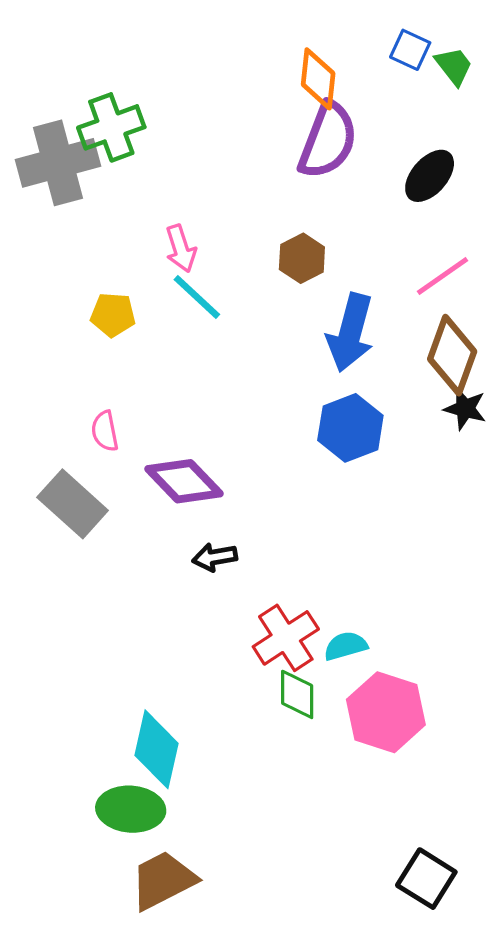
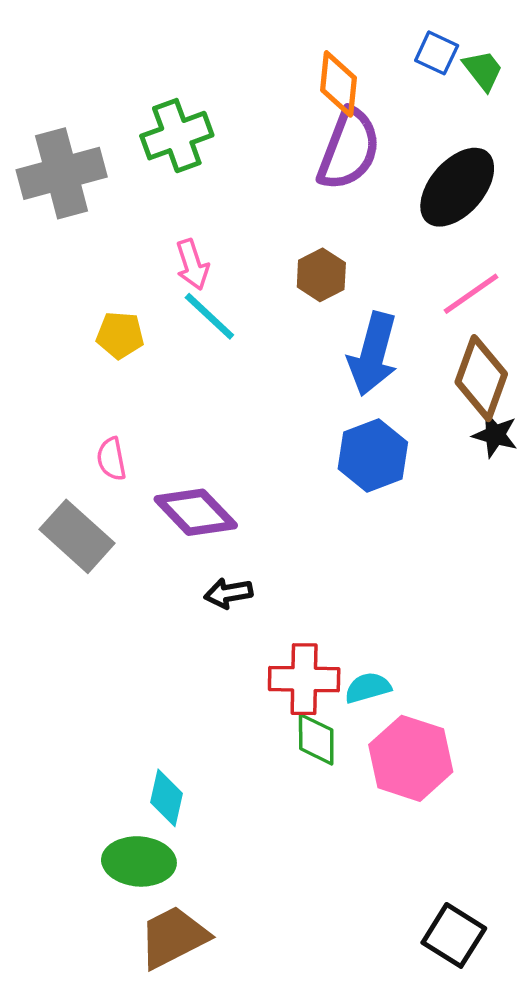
green cross: (111, 127) -> (177, 136), moved
black ellipse: (430, 176) -> (457, 187), size x1.4
red cross: (286, 638) -> (304, 679), turned 34
cyan diamond: (157, 749) -> (166, 798), size x0.7

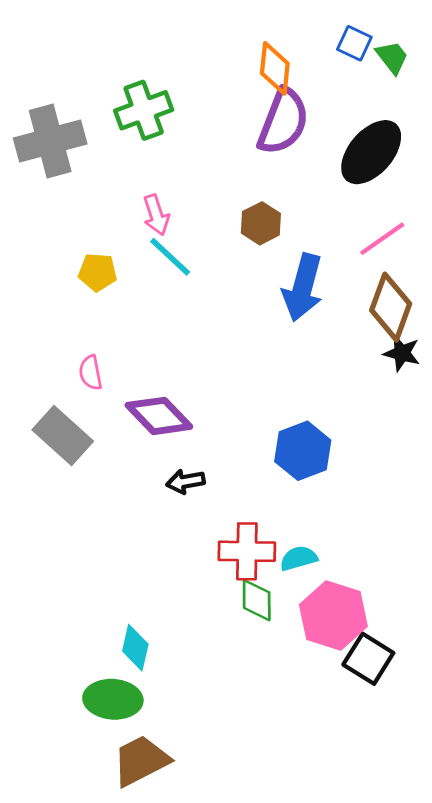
blue hexagon: (373, 456) -> (303, 451), moved
black square: (454, 935) -> (368, 659), moved

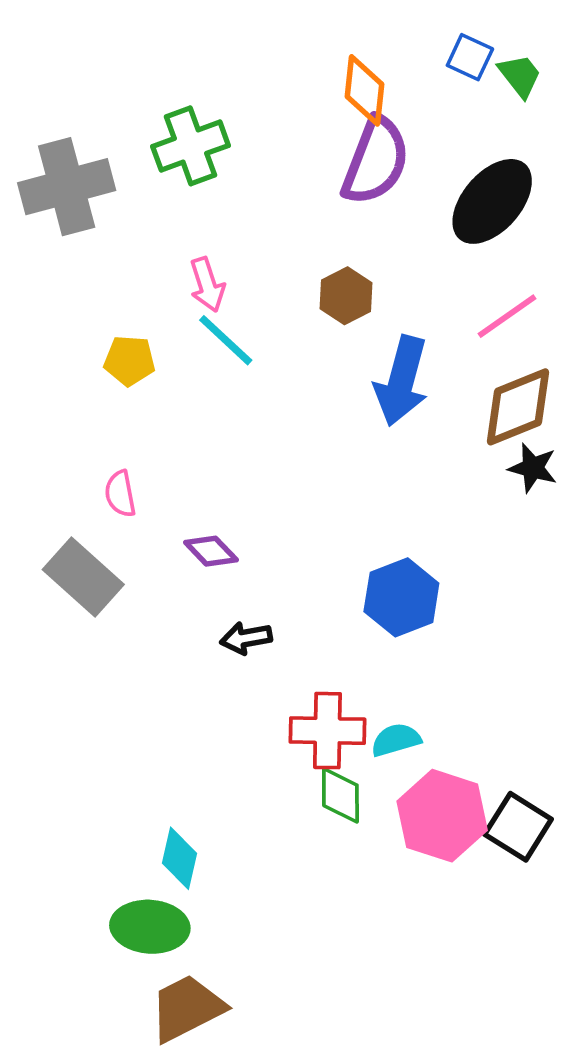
brown diamond: (391, 307) -> (518, 407), turned 48
purple diamond: (159, 416) -> (211, 551), size x0.6
black square: (368, 659) -> (518, 827), moved

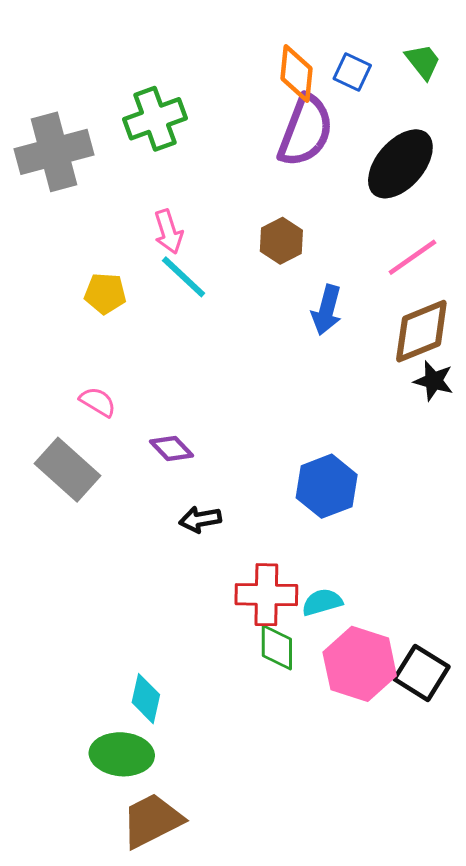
blue square: (470, 57) -> (352, 72), moved
blue arrow: (401, 381) -> (327, 310), size x0.7
pink semicircle: (120, 494) -> (98, 402), turned 132

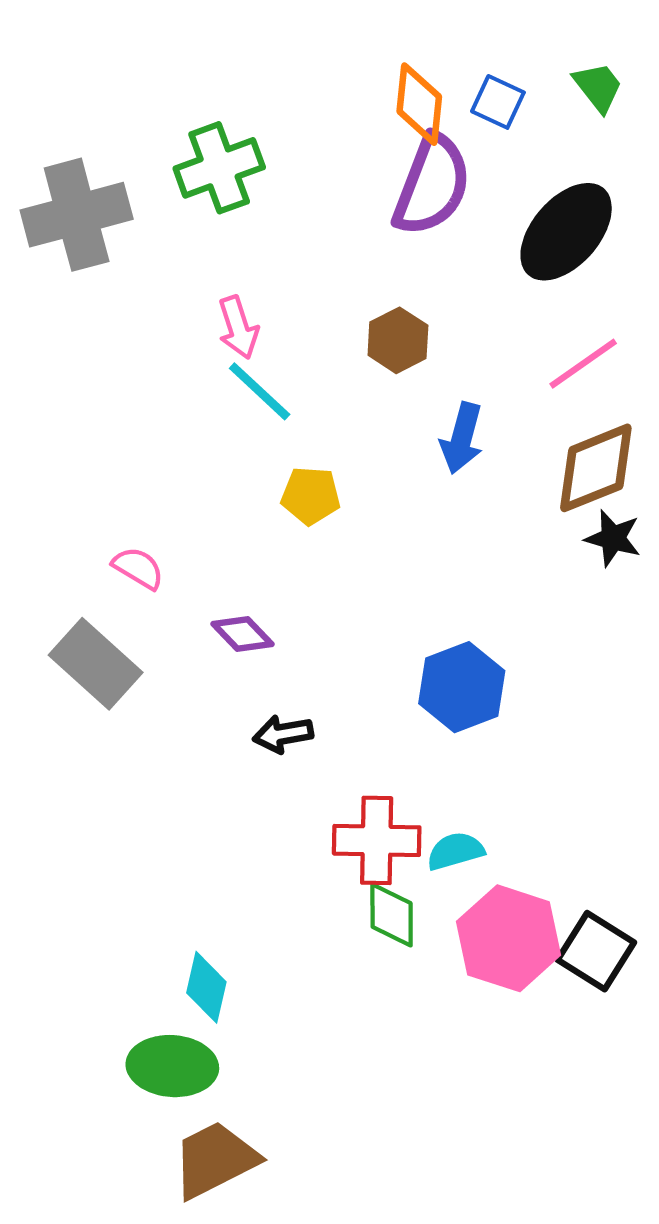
yellow pentagon: (105, 293) -> (311, 496), moved

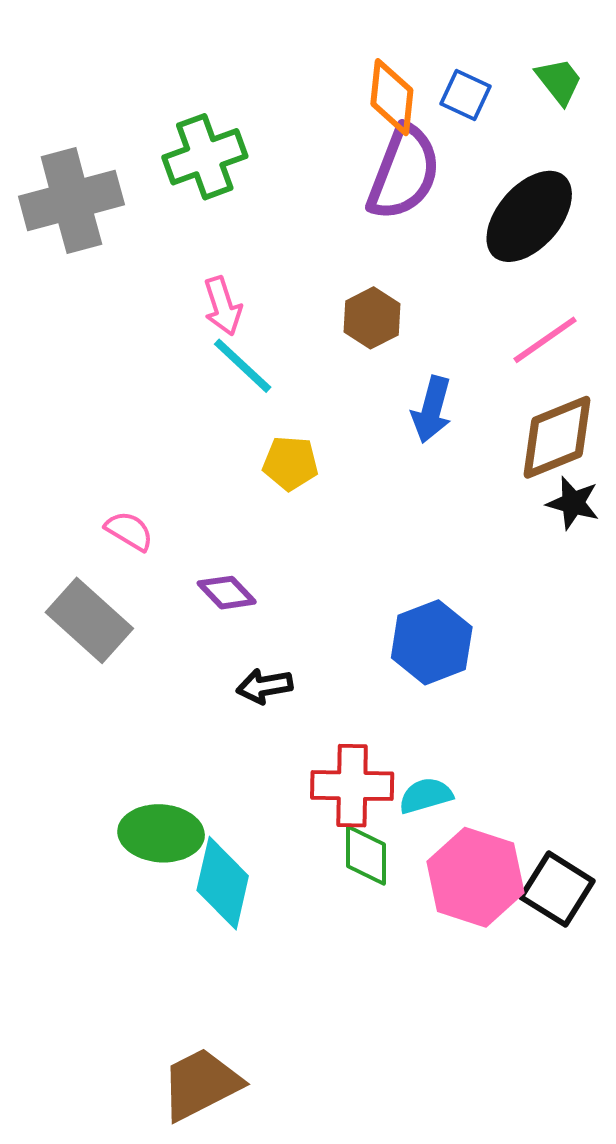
cyan diamond: (206, 987) -> (223, 883), moved, size x1.4
green ellipse: (172, 1066) -> (161, 833), moved

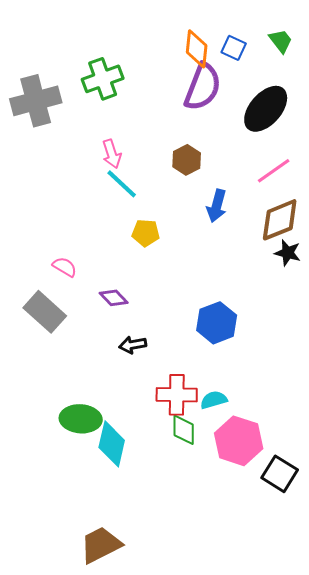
black square: (557, 889) -> (280, 474), moved

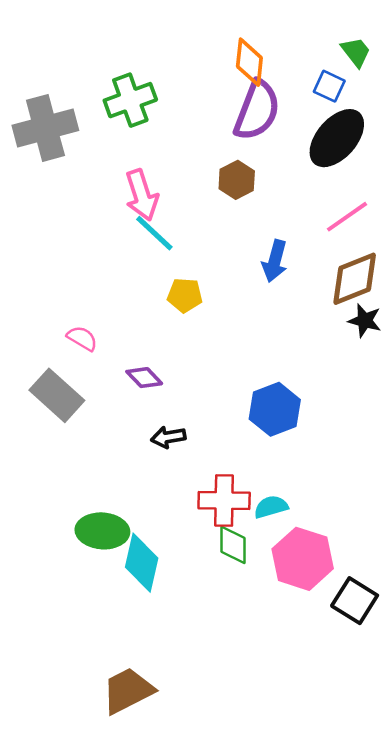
blue square: (234, 48) -> (329, 86), moved
pink arrow: (112, 154) -> (142, 195), size x1.4
brown hexagon: (187, 160) -> (237, 180), moved

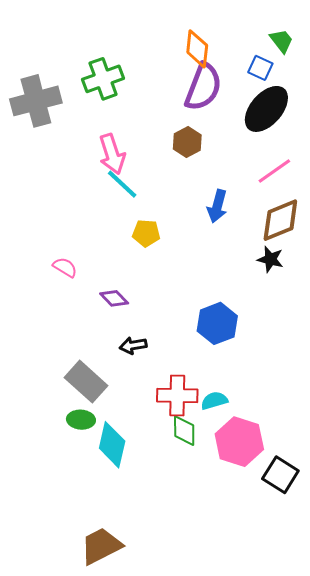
black star: (365, 321) -> (270, 259), moved
gray rectangle: (57, 395) -> (86, 382), moved
green ellipse: (102, 531) -> (81, 420), size x0.7

